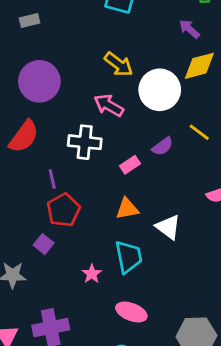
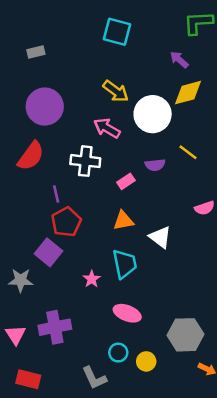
purple semicircle: (163, 146) -> (155, 165), turned 30
purple square: (44, 244) -> (49, 252), size x1.5

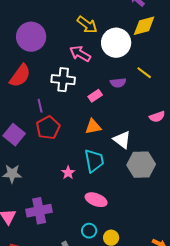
purple square: (49, 252) -> (14, 135), moved
gray hexagon: (186, 335) -> (141, 165), moved

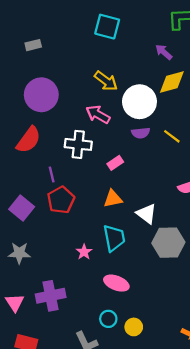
purple semicircle: (118, 83) -> (141, 133), moved

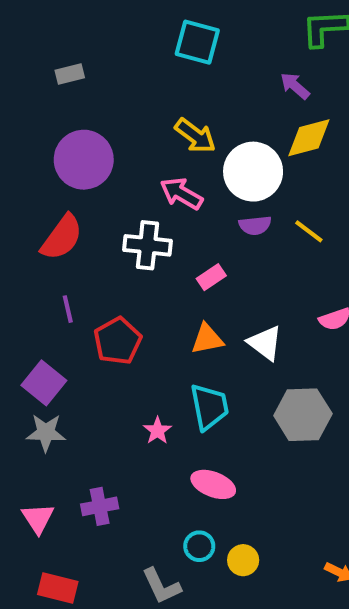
purple line: (52, 174) -> (68, 309), moved
purple square: (22, 208) -> (44, 383), moved
white triangle: (146, 214) -> (265, 343), moved
purple cross: (51, 296) -> (100, 506), size x0.7

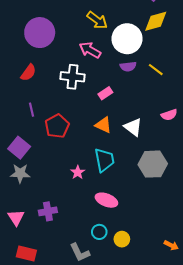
red semicircle: (62, 237) -> (28, 73), size x0.7
orange triangle: (207, 339) -> (103, 125), turned 36

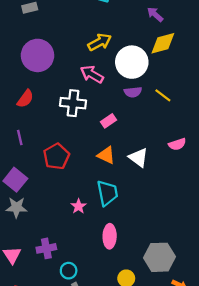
yellow arrow: (97, 20) -> (100, 42), turned -65
purple line: (31, 110) -> (20, 138), moved
gray hexagon: (153, 164) -> (160, 257), moved
pink ellipse: (106, 200) -> (110, 236), turned 70
cyan circle: (99, 232) -> (69, 271), moved

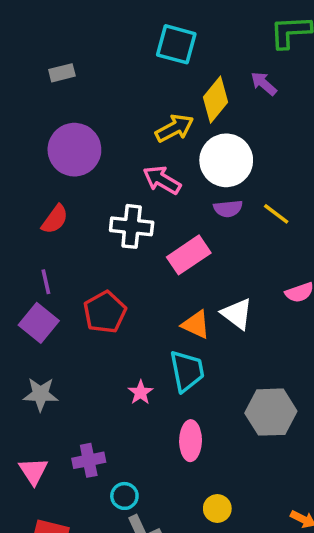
yellow diamond: (163, 43) -> (216, 100), moved, turned -36
pink rectangle: (108, 121) -> (189, 255), size x1.6
orange triangle: (106, 155) -> (196, 325), moved
purple square: (15, 180) -> (39, 323), moved
gray hexagon: (160, 257) -> (271, 412), moved

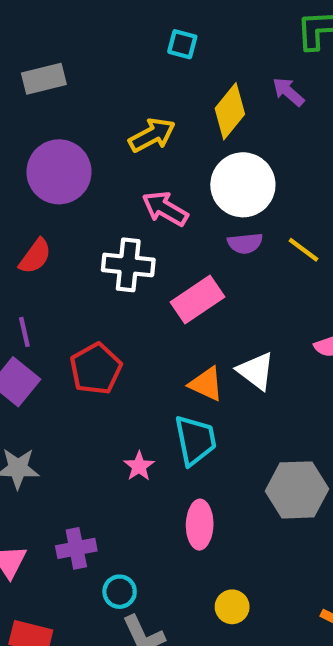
cyan square: (176, 44) -> (182, 44), size x0.6
gray rectangle: (62, 73) -> (44, 79), size x1.4
yellow arrow: (174, 128) -> (152, 135), moved

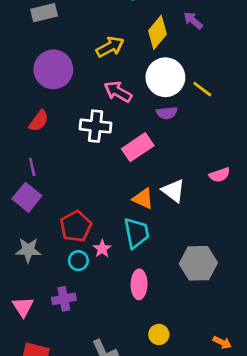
yellow line: (303, 250) -> (202, 89), moved
red pentagon: (96, 369) -> (76, 226), moved
cyan circle: (120, 592) -> (78, 261), moved

